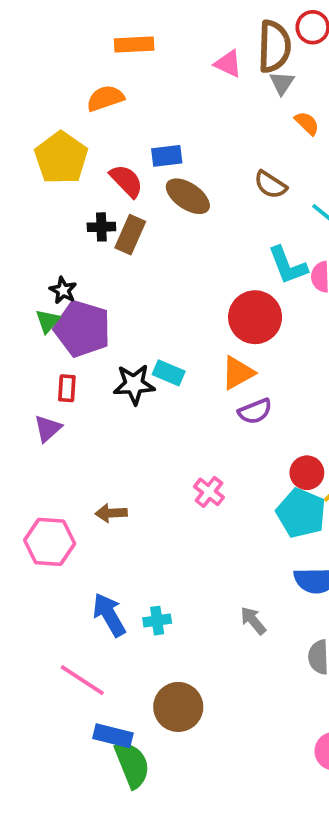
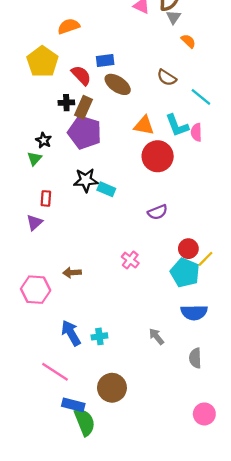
purple pentagon: (82, 329) -> (85, 132), moved
orange triangle: (238, 373) -> (144, 125), moved, turned 40
black star: (134, 384) -> (86, 180), moved

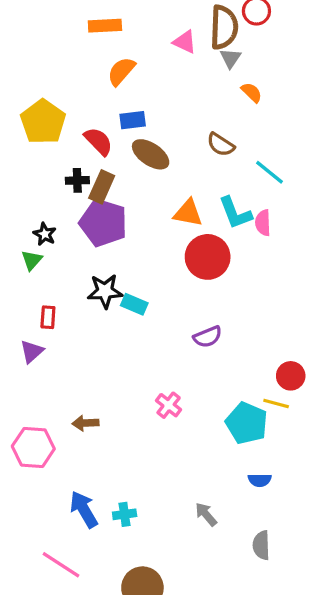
orange semicircle: (69, 26) -> (121, 71), moved, turned -30
red circle: (188, 249) -> (291, 376), moved
yellow line: (205, 259) -> (276, 404), turned 60
blue semicircle: (194, 312) -> (260, 480), size x0.6

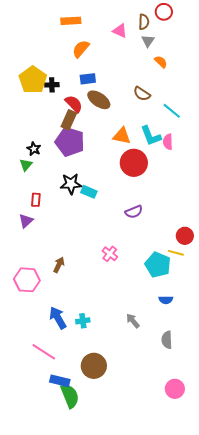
brown semicircle: (224, 27) -> (144, 22), size x0.6
red semicircle: (98, 141) -> (74, 104), moved
black cross: (77, 180) -> (52, 85), moved
brown arrow: (85, 423) -> (59, 265), turned 119

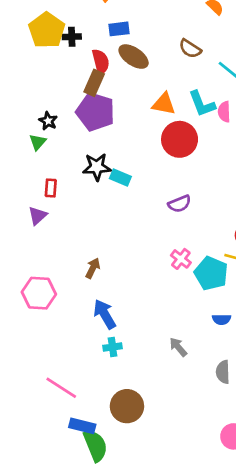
red semicircle: (74, 104) -> (101, 62), turned 30
pink cross: (110, 254) -> (181, 259), moved
brown arrow: (59, 265) -> (93, 268), moved
blue arrow: (58, 318) -> (105, 314), moved

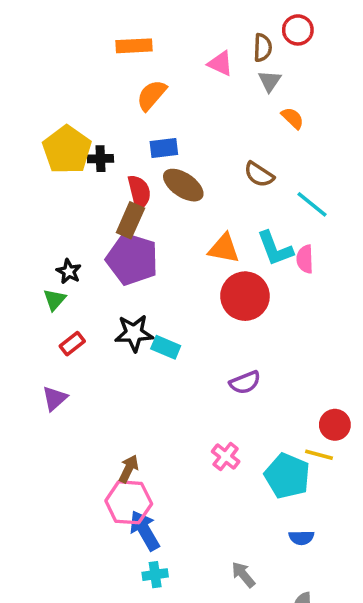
red rectangle: (51, 188) -> (72, 344), moved, turned 48
pink cross: (181, 259) -> (226, 456), moved
pink hexagon: (39, 293) -> (129, 502), moved

